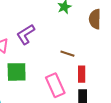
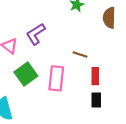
green square: (17, 72) -> (26, 74), turned -35
pink rectangle: (55, 85) -> (56, 78), moved, turned 30

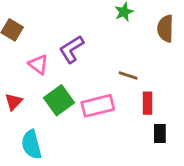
pink rectangle: (56, 78) -> (98, 106), turned 70
black rectangle: (96, 100) -> (160, 133), moved

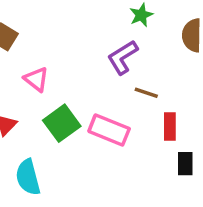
purple L-shape: (72, 49) -> (123, 57), moved
pink rectangle: (98, 106) -> (109, 130), turned 36

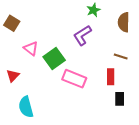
brown line: (146, 93) -> (121, 56), moved
green square: (62, 123) -> (54, 59), moved

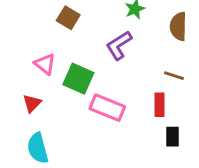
brown square: (12, 23) -> (68, 18), moved
green square: (54, 59) -> (78, 79), turned -30
red triangle: (13, 76) -> (32, 103), moved

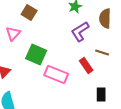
purple L-shape: (119, 45) -> (80, 32), moved
pink triangle: (45, 64) -> (13, 34), moved, turned 35
red rectangle: (160, 105) -> (86, 66), moved, turned -35

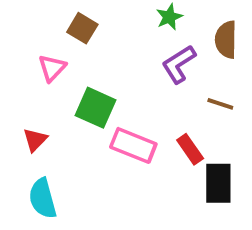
red rectangle: (86, 66) -> (190, 149), moved
black rectangle: (101, 94) -> (218, 183), size x1.5

